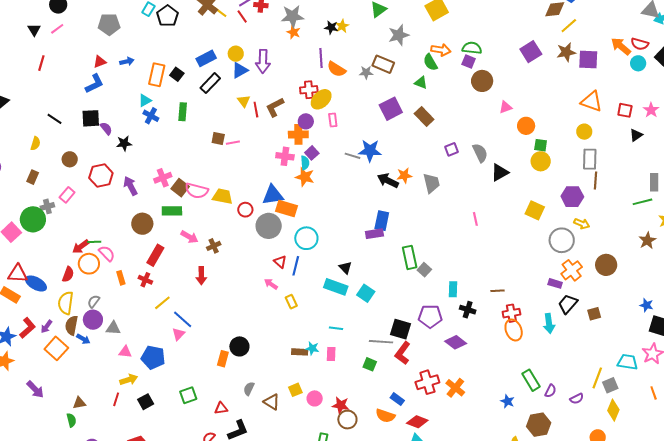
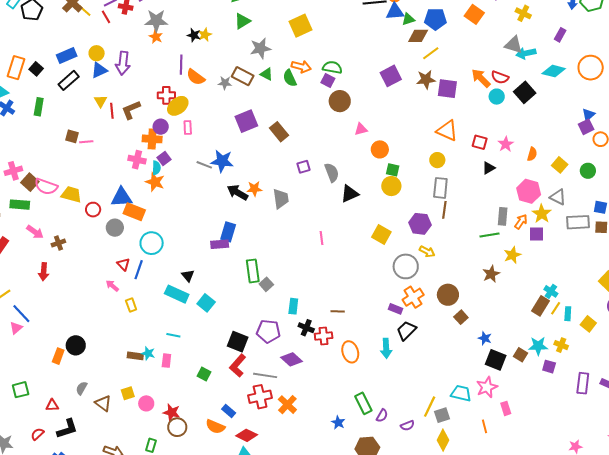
green triangle: (421, 83) -> (267, 74), moved
gray circle: (269, 226) -> (115, 228), size x0.7
red cross: (511, 313) -> (324, 336), moved
brown square: (594, 314) -> (461, 317), moved, turned -32
gray line: (381, 342) -> (265, 375), moved

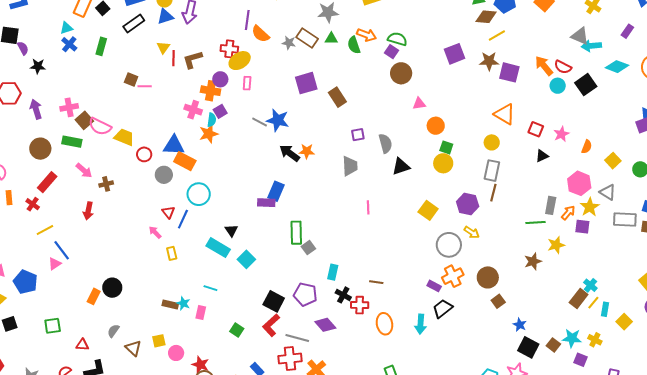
green triangle: (267, 74) -> (331, 39), turned -32
orange star: (155, 182) -> (209, 134), turned 30
gray trapezoid: (281, 199) -> (350, 166), moved

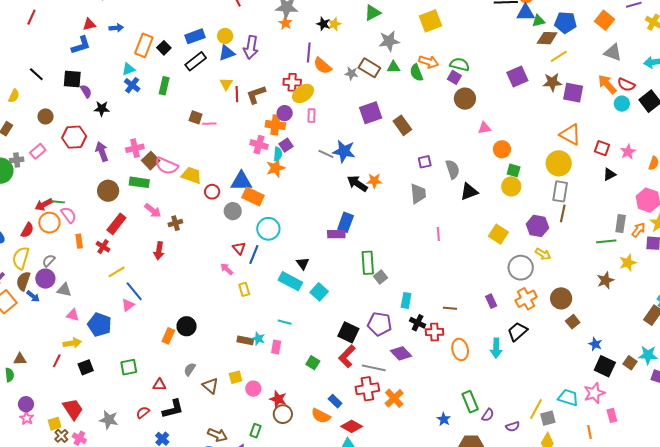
gray triangle: (580, 36) -> (613, 52), moved
yellow circle: (492, 142) -> (559, 163), size x1.6
purple rectangle: (434, 286) -> (491, 301), moved, turned 40

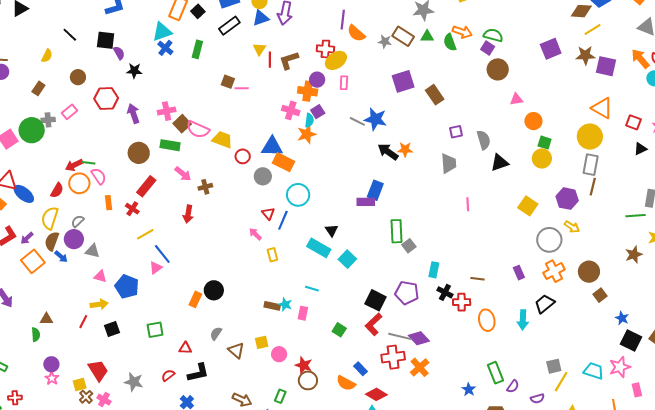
cyan triangle: (128, 69) -> (162, 32), size x1.5
purple diamond: (401, 353) -> (419, 338), moved
gray square: (548, 418) -> (554, 366), moved

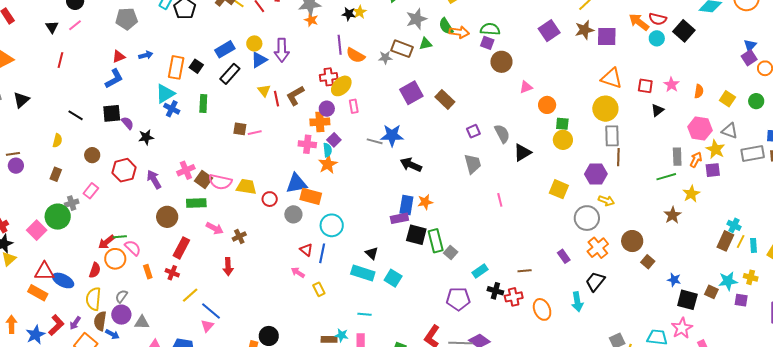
green semicircle: (450, 42) -> (446, 26), moved
orange star: (405, 149) -> (425, 202), moved
cyan rectangle: (434, 270) -> (480, 271), turned 56
black square: (376, 300) -> (416, 235), moved

